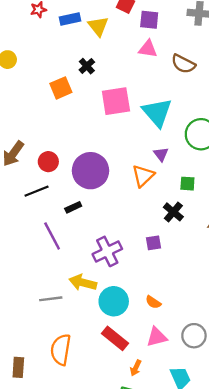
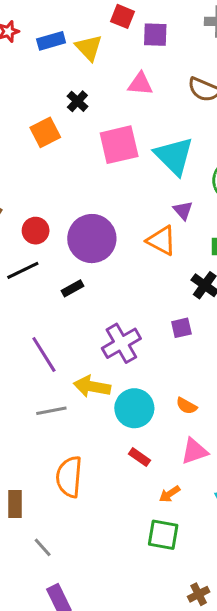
pink triangle: (148, 49) -> (140, 84), moved
orange triangle: (143, 176) -> (161, 240), turned -45
purple line: (52, 236) -> (44, 355), moved
red rectangle: (115, 338) -> (140, 457), size x0.6
orange arrow: (136, 368) -> (170, 494), turned 35

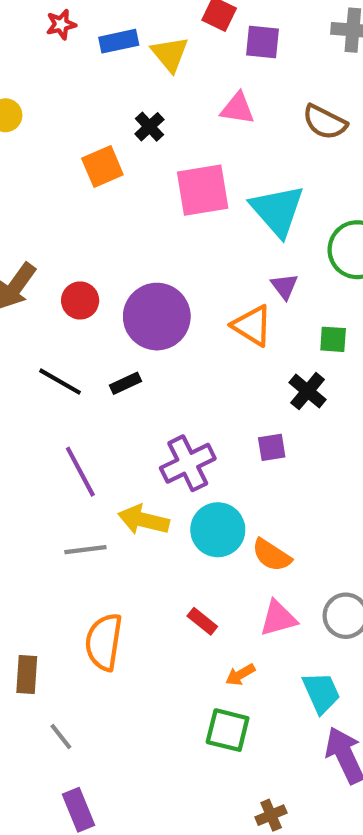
black line: (23, 270) -> (60, 382), moved, turned 52
orange semicircle: (187, 406) -> (272, 555), size x1.4
cyan circle: (134, 408) -> (218, 530), moved

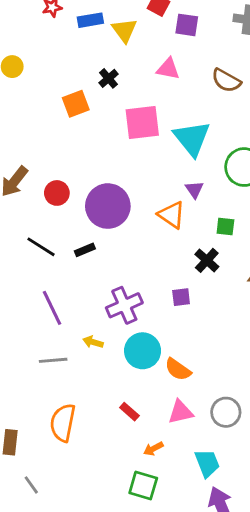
yellow arrow: (143, 520) -> (93, 342), size x0.6

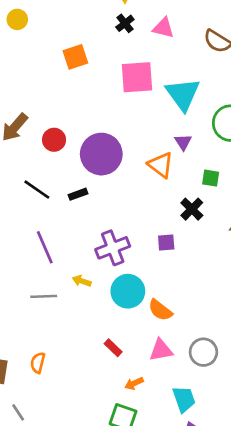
black cross: (109, 78) -> (125, 23), moved
orange semicircle: (63, 423) -> (38, 363), moved, size x0.6

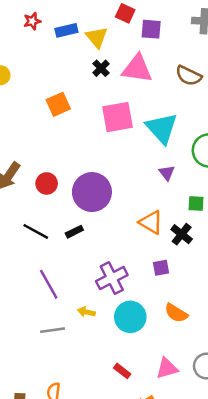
pink triangle: (163, 28) -> (137, 69), size x1.5
orange triangle: (161, 165) -> (151, 222), moved
orange semicircle: (160, 310) -> (176, 313), moved

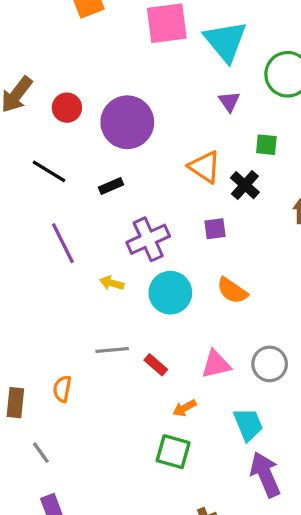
black rectangle: (74, 232) -> (111, 186), moved
gray line: (53, 330) -> (112, 350), moved

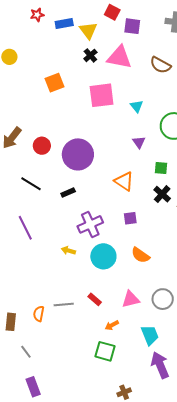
cyan triangle: (225, 41) -> (137, 106), size x0.5
black cross: (245, 185) -> (162, 194), moved
purple line: (63, 243) -> (25, 228), moved
gray line: (112, 350) -> (64, 305), moved

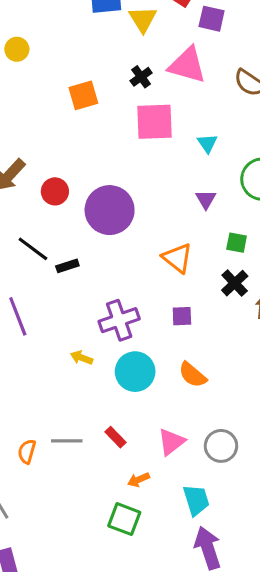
black cross: (90, 55) -> (141, 77), moved
black rectangle: (68, 193) -> (67, 266), moved
pink triangle: (131, 299) -> (171, 442), turned -30

